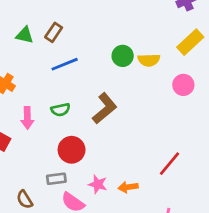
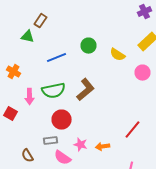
brown rectangle: (54, 32) -> (40, 21), moved
green circle: (123, 56) -> (88, 46), moved
yellow semicircle: (149, 60) -> (118, 55), turned 35
green semicircle: (60, 110) -> (54, 91), size x1.6

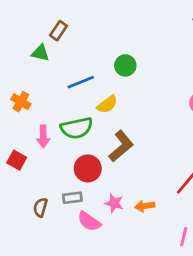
yellow semicircle: (118, 55) -> (107, 104), moved, turned -70
brown L-shape: (86, 90) -> (121, 146), moved
brown semicircle: (28, 156) -> (40, 207), moved, turned 48

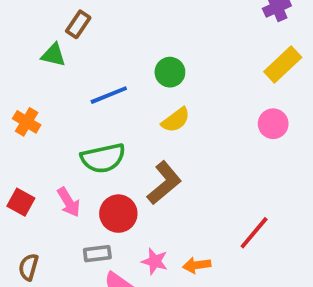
yellow semicircle: (107, 104) -> (176, 120), moved
pink arrow: (43, 136) -> (69, 202), moved, turned -30
brown semicircle: (40, 207) -> (29, 267), moved

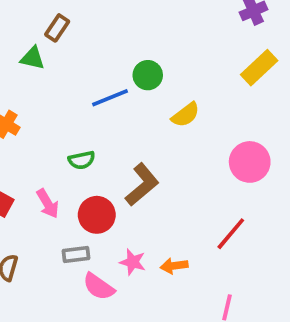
blue line: (109, 95) -> (110, 98), moved
yellow semicircle: (176, 120) -> (185, 115), moved
pink circle: (273, 124) -> (250, 162), moved, size x1.4
green semicircle: (103, 158) -> (82, 160), size x0.6

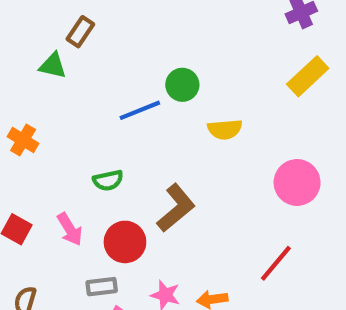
yellow semicircle: (185, 115) -> (225, 129), turned 32

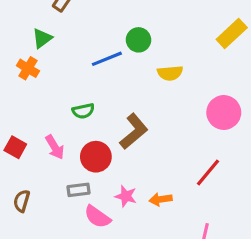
green triangle: (53, 66) -> (42, 38), moved, turned -50
orange cross: (23, 140) -> (28, 68), moved

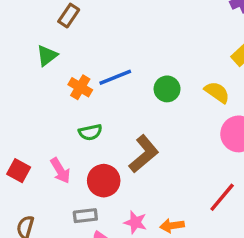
green circle: (138, 40) -> (167, 89), moved
orange cross: (28, 68) -> (80, 87), moved
yellow semicircle: (170, 73) -> (217, 92), moved, turned -140

